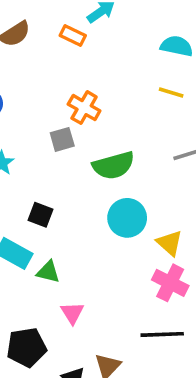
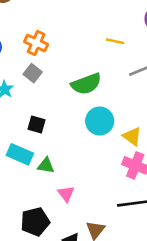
yellow line: (171, 93) -> (115, 41), moved
orange cross: (84, 108) -> (36, 43), moved
gray square: (62, 139) -> (33, 73), moved, turned -30

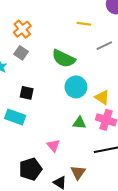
orange cross: (36, 43) -> (22, 29), turned 30
green semicircle: (86, 84) -> (64, 59), turned 50
green triangle: (46, 166) -> (79, 123), moved

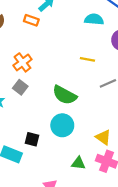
cyan circle: (76, 87) -> (62, 125), moved
black square: (27, 93) -> (32, 139), moved

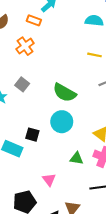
yellow line: (87, 59) -> (94, 55), moved
orange cross: (22, 62) -> (25, 46), moved

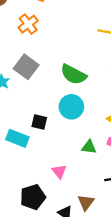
gray square: (22, 84) -> (26, 67), size x1.5

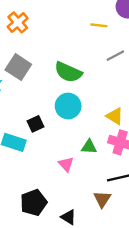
black square: (39, 122) -> (35, 124), turned -35
pink triangle: (59, 171) -> (66, 164), moved
brown triangle: (86, 202) -> (102, 199), moved

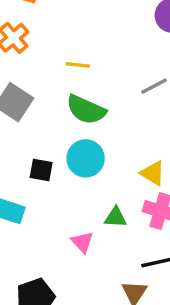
yellow line: (99, 25) -> (78, 65), moved
black square: (35, 124) -> (41, 170), moved, turned 35

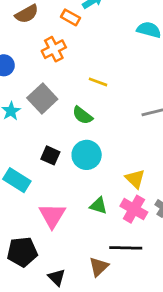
green semicircle: (86, 110) -> (82, 115), moved, size x0.7
pink triangle: (82, 242) -> (52, 215), moved, size x1.5

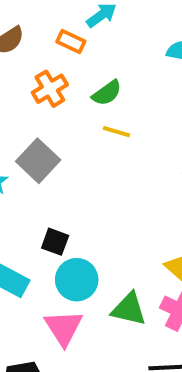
green semicircle: (82, 115) -> (107, 93), moved, turned -70
cyan circle: (87, 155) -> (77, 280), moved
green triangle: (98, 206) -> (129, 309), size x1.4

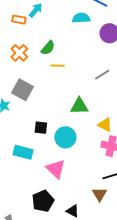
orange rectangle: (71, 41) -> (19, 20), moved
cyan circle: (77, 280) -> (65, 137), moved
green triangle: (129, 309) -> (79, 106), moved

